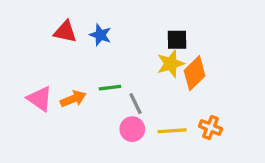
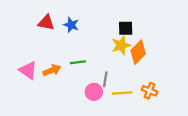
gray line: (135, 104) -> (105, 79), moved, turned 35

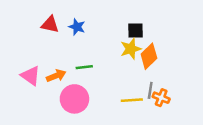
gray line: (105, 79) -> (150, 90), moved
pink circle: (94, 92) -> (74, 99), moved, size x1.5

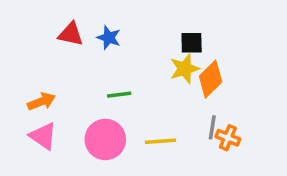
pink triangle: (30, 76) -> (43, 136), moved
orange arrow: (56, 76) -> (41, 101), moved
yellow line: (132, 100) -> (161, 141), moved

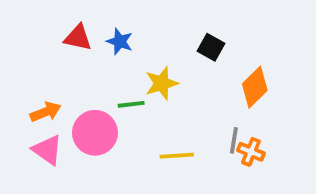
black square: (192, 43) -> (211, 47), turned 30
yellow star: (185, 69) -> (162, 83), moved
orange diamond: (211, 79) -> (255, 87), moved
pink circle: (105, 139) -> (95, 133), moved

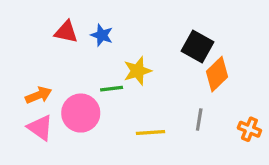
black square: (211, 47) -> (198, 47), moved, size x1.4
orange cross: (251, 152) -> (249, 129), moved

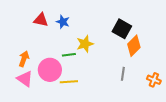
orange arrow: (39, 95) -> (24, 59), turned -49
yellow line: (150, 132) -> (69, 82), moved

